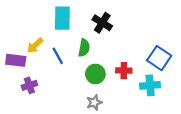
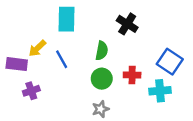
black cross: (102, 23) -> (127, 24), moved
green semicircle: (84, 48) -> (102, 51), moved

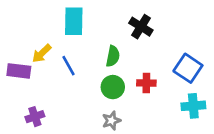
purple cross: (31, 91) -> (35, 117), moved
cyan cross: (160, 91) -> (193, 106), moved

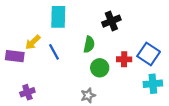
black cross: (141, 27) -> (111, 21), turned 36
red cross: (146, 83) -> (124, 59), moved
green circle: (113, 87) -> (100, 68), moved

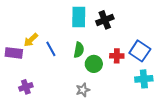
cyan rectangle: (58, 17) -> (79, 17), moved
green semicircle: (89, 44) -> (79, 50), moved

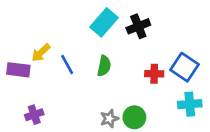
cyan rectangle: (79, 17) -> (104, 22), turned 40
green circle: (94, 64) -> (134, 117), moved

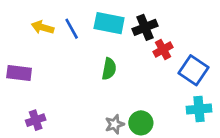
cyan rectangle: (104, 22) -> (109, 23), turned 60
yellow arrow: (41, 53) -> (43, 27), moved, turned 60
blue line: (67, 65) -> (72, 29), moved
red cross: (154, 74) -> (163, 50), moved, turned -30

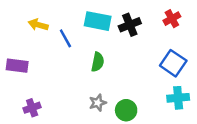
blue line: (72, 29) -> (65, 38), moved
red cross: (163, 50) -> (172, 19), moved
gray star: (115, 124) -> (98, 103), moved

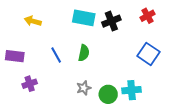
blue line: (65, 38) -> (56, 55), moved
cyan cross: (178, 98) -> (132, 90), moved
purple cross: (32, 108) -> (30, 84), moved

